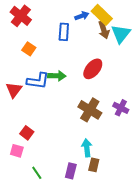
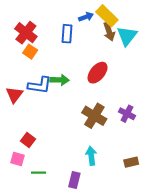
red cross: (21, 16) -> (26, 33), moved
brown rectangle: (94, 165) -> (131, 162), moved, turned 64
green line: (37, 173) -> (39, 173), moved, turned -56

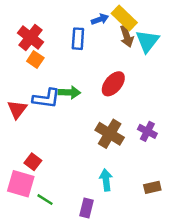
pink square: (18, 159) -> (21, 184), size x1.6
green line: (39, 173) -> (45, 200), turned 32

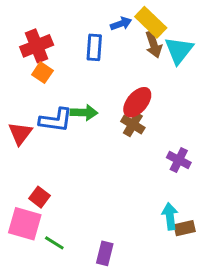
red cross: (30, 38) -> (37, 46), turned 30
brown cross: (110, 134) -> (133, 124), moved, size x0.7
cyan arrow: (106, 180) -> (170, 216), moved

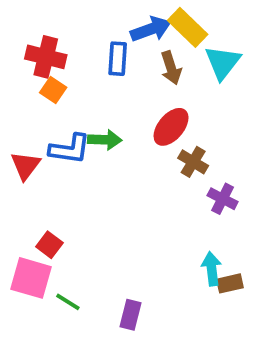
blue arrow: (121, 24) -> (151, 29), size x1.5
brown arrow: (154, 44) -> (171, 68), moved
red cross: (37, 46) -> (46, 57), turned 36
brown cross: (133, 124) -> (193, 162), moved

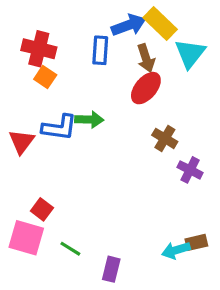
red ellipse: (171, 127) -> (146, 88), moved
cyan arrow: (212, 269) -> (176, 250), moved, turned -100
green line: (68, 302) -> (70, 249), moved

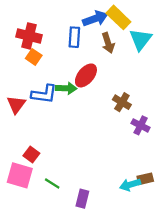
red ellipse: (146, 88) -> (86, 75), moved

